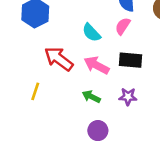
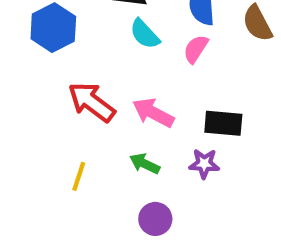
cyan semicircle: (91, 33) -> (145, 34), moved
black rectangle: (131, 60) -> (223, 123), moved
yellow line: (35, 91) -> (79, 176), moved

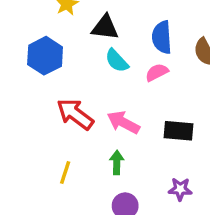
pink semicircle: (196, 49) -> (157, 72), turned 30
green arrow: (145, 164) -> (117, 162), turned 65
purple star: (204, 164) -> (180, 189), moved

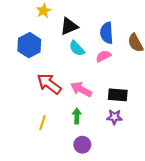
black triangle: (105, 27) -> (69, 26), turned -30
purple star: (180, 189) -> (114, 117), moved

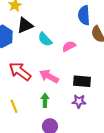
black triangle: (69, 26) -> (25, 25), moved
blue semicircle: (107, 33) -> (84, 15), moved
yellow line: (42, 123) -> (14, 106), turned -40

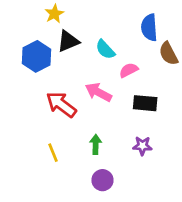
cyan semicircle: (45, 39) -> (105, 50), moved
pink arrow: (49, 76) -> (98, 92), moved
black rectangle: (82, 81) -> (145, 103), moved

